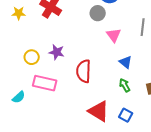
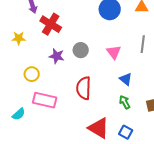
yellow star: (19, 13) -> (19, 38), moved
gray circle: (98, 13) -> (81, 50), moved
purple star: (57, 52) -> (57, 56), moved

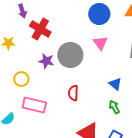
gray circle: (81, 50) -> (70, 55), size x1.6
pink triangle: (114, 52) -> (100, 43), moved
red semicircle: (84, 88) -> (73, 93), size x0.7

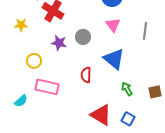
gray circle: (70, 55) -> (83, 37), size x0.6
blue triangle: (115, 84) -> (114, 59), moved, size x1.6

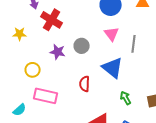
gray line: (145, 31) -> (134, 44), moved

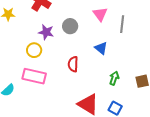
blue triangle: (113, 68) -> (101, 48), size x0.6
yellow circle: (33, 70) -> (34, 50), moved
green arrow: (126, 98) -> (114, 78), turned 48

